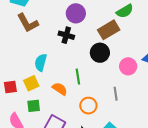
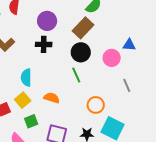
green line: (78, 77) -> (76, 75), moved
gray line: (116, 94) -> (127, 85), moved
orange circle: (88, 106) -> (96, 105), moved

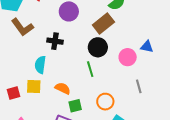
black cross: (44, 44) -> (55, 41), moved
yellow square: (23, 100) -> (34, 87), turned 35
green square: (31, 121) -> (75, 106), moved

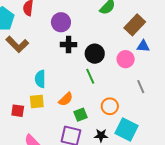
brown rectangle: (103, 23) -> (135, 25), moved
black cross: (55, 41) -> (69, 45), moved
orange semicircle: (63, 88) -> (66, 99), turned 119
red square: (14, 93) -> (18, 111), turned 32

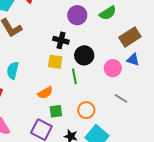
purple circle: (61, 22) -> (77, 15), moved
cyan semicircle: (40, 79) -> (13, 70), moved
gray line: (141, 87) -> (121, 98), turned -48
yellow square: (37, 101) -> (55, 62), moved

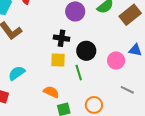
brown rectangle: (130, 37) -> (130, 15), moved
cyan semicircle: (13, 70) -> (17, 73), turned 48
orange semicircle: (45, 93) -> (51, 92), turned -119

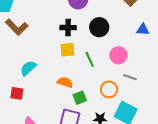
black circle: (86, 51) -> (99, 27), moved
pink circle: (116, 60) -> (118, 55), moved
gray line: (127, 90) -> (130, 77), moved

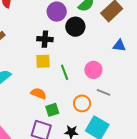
black circle: (99, 27) -> (75, 27), moved

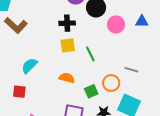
pink circle: (93, 70) -> (116, 25), moved
green square: (52, 110) -> (91, 91), moved

